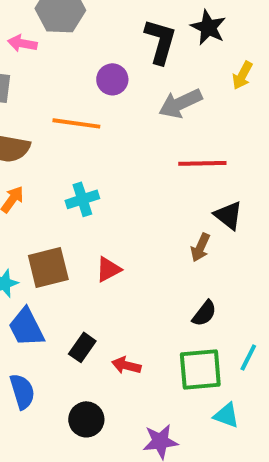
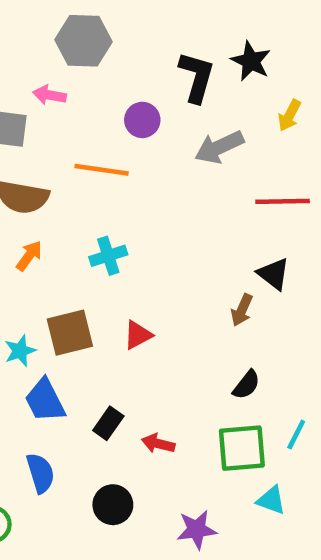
pink arrow: (22, 43) -> (49, 95), moved
red line: (202, 163) -> (283, 201), moved

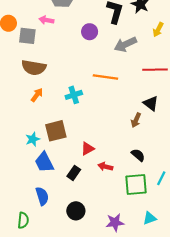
orange line: (102, 170) -> (105, 77), moved
red triangle: (138, 335) -> (87, 149), moved
black semicircle: (246, 385) -> (138, 155), turned -88
red arrow: (158, 444) -> (105, 167), moved
cyan triangle: (271, 500) -> (150, 218), moved, turned -40

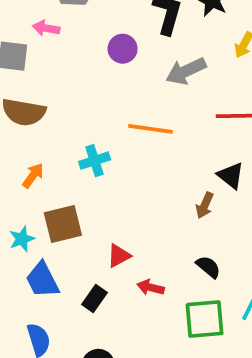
orange arrow: (37, 95) -> (33, 176), moved

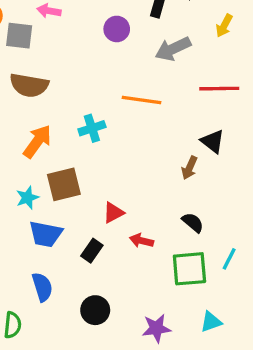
orange arrow: (33, 176) -> (37, 141), size x1.5
blue trapezoid: (42, 280) -> (46, 234), turned -52

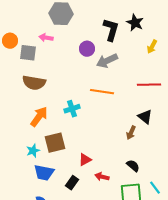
gray arrow: (173, 49) -> (107, 61), moved
cyan line: (229, 259) -> (155, 188), turned -64

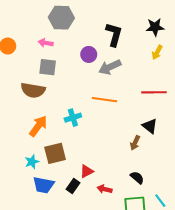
black star: (135, 23) -> (155, 27), moved, turned -30
gray square: (28, 53) -> (48, 67), moved
black rectangle: (72, 183) -> (73, 186), moved

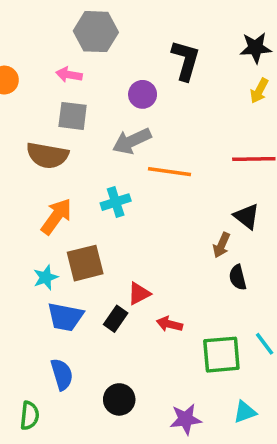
gray arrow: (110, 67) -> (132, 141), moved
black semicircle: (137, 178) -> (238, 277), moved, turned -144

